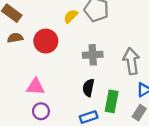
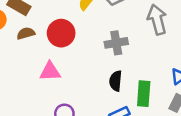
gray arrow: (131, 61) -> (157, 20), moved
pink triangle: (35, 87) -> (50, 71), moved

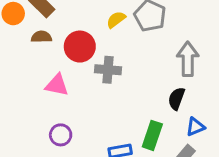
gray cross: (116, 43) -> (108, 70), moved
black semicircle: (116, 81) -> (176, 99), moved

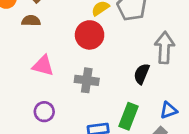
red circle: (80, 47) -> (90, 35), moved
gray cross: (108, 70) -> (87, 80), moved
black semicircle: (176, 99) -> (142, 74), moved

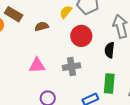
brown semicircle: (31, 21) -> (42, 26), moved
red circle: (90, 35) -> (81, 36), moved

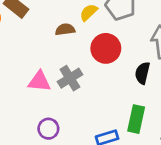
brown semicircle: (42, 26) -> (65, 29), moved
gray cross: (72, 67) -> (70, 78), moved, turned -30

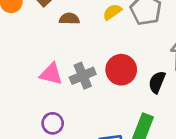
brown semicircle: (65, 29) -> (69, 19), moved
red circle: (106, 48) -> (121, 70), moved

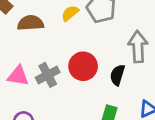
brown semicircle: (69, 19) -> (31, 23), size x1.4

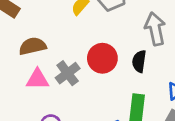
brown semicircle: (31, 23) -> (33, 46), moved

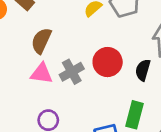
brown semicircle: (33, 46) -> (41, 41), turned -60

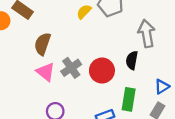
red circle: (108, 62) -> (102, 71), moved
pink triangle: (42, 73) -> (46, 72), turned 36

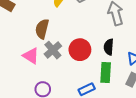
brown semicircle: (42, 44) -> (42, 29), moved
black semicircle: (132, 60) -> (109, 47), moved

